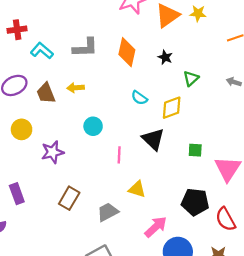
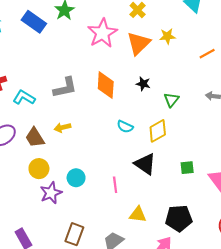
cyan circle: (93, 126) -> (76, 178), moved
yellow circle: (22, 129) -> (39, 169), moved
black pentagon: (195, 202) -> (179, 218), moved

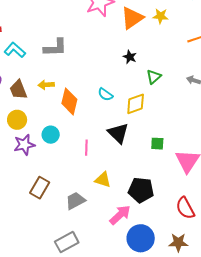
orange diamond: (106, 85) -> (69, 101), moved

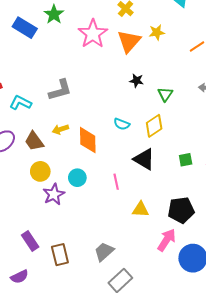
brown rectangle: (40, 188) -> (60, 255), moved, turned -30
gray trapezoid: (75, 201) -> (104, 252), moved

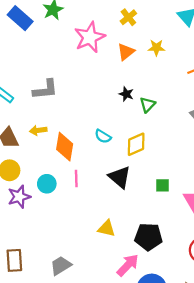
orange triangle: (129, 41) -> (126, 52), size x0.7
green triangle: (165, 94) -> (148, 105), moved
pink line: (116, 182) -> (76, 179), moved

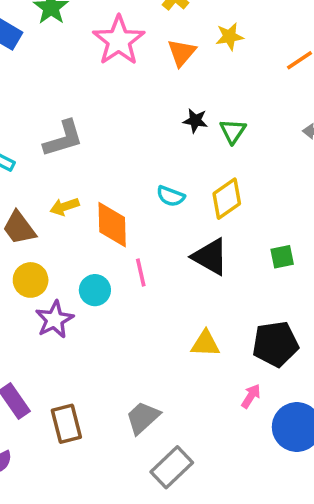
pink arrow: (128, 265) -> (251, 396), size x0.6

